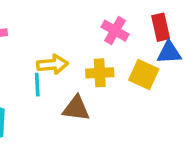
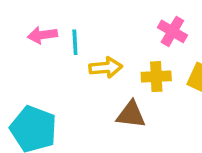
cyan line: (37, 85) -> (75, 42), moved

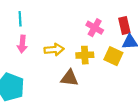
pink arrow: (42, 35) -> (22, 44), moved, turned -77
cyan line: (75, 42) -> (20, 19), moved

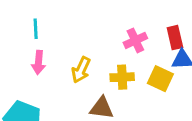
pink cross: (95, 28) -> (135, 40), turned 35
yellow arrow: (54, 50) -> (81, 70), turned 120

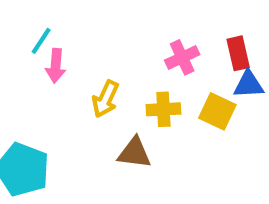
cyan line: (36, 29) -> (41, 41), turned 36
pink arrow: (39, 62) -> (56, 66), moved

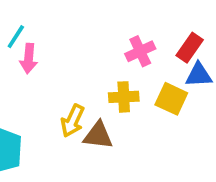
red rectangle: (238, 53) -> (190, 48), turned 48
yellow arrow: (105, 99) -> (73, 121), moved

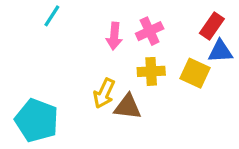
pink cross: (140, 51) -> (150, 31), moved
pink arrow: (29, 59) -> (114, 36), moved

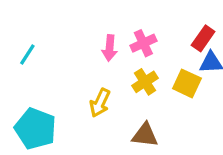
cyan line: (52, 16) -> (27, 54), moved
yellow cross: (151, 71) -> (145, 82), turned -30
brown triangle: (128, 107) -> (145, 135), moved

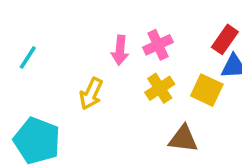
yellow arrow: (100, 103) -> (91, 94), moved
brown triangle: (145, 135) -> (183, 139), moved

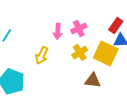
yellow square: (207, 90) -> (106, 53), size x1.4

